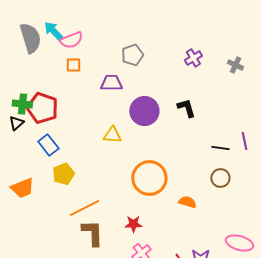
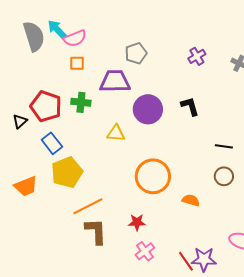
purple trapezoid: (111, 83) -> (115, 81), size x1.4
green cross: (22, 104) -> (81, 102), moved
yellow pentagon: (63, 174) -> (67, 172), size x1.4

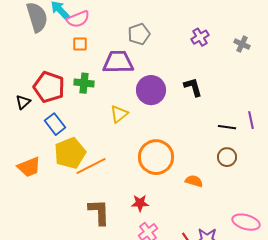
yellow triangle: (116, 133) -> (119, 114), turned -42
orange line: (88, 206) -> (91, 166), moved

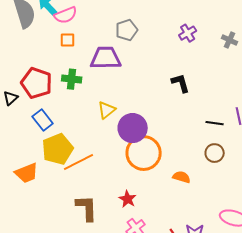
purple circle: (151, 90) -> (133, 128), moved
orange trapezoid: (29, 167) -> (27, 173), moved
red star: (140, 203) -> (128, 199), turned 30

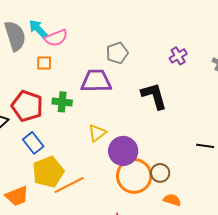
orange square: (68, 40) -> (44, 63), moved
black L-shape: (181, 83) -> (154, 96), moved, size x1.4
brown circle: (215, 153) -> (160, 173), moved

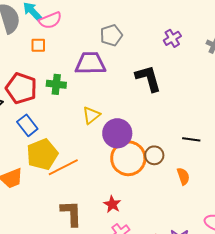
black line: (205, 146) -> (191, 139), moved
orange semicircle: (172, 200) -> (183, 176), moved, turned 54

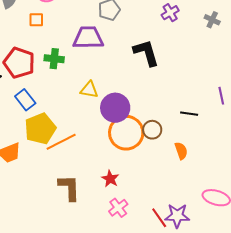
yellow triangle: (91, 115) -> (89, 90), turned 48

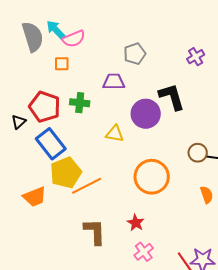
purple trapezoid: (88, 38) -> (114, 82), size x0.7
blue rectangle: (25, 100) -> (51, 144), size x1.4
purple circle: (115, 108) -> (146, 114), moved
brown circle: (152, 130) -> (198, 153), moved

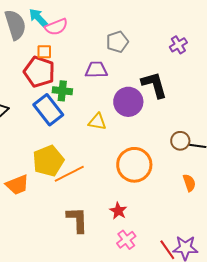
red pentagon: (45, 107) -> (39, 72), moved
blue rectangle: (51, 144) -> (48, 110), moved

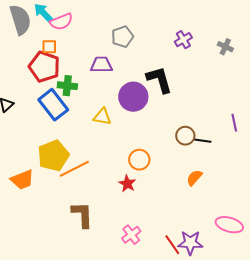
orange circle: (134, 165) -> (139, 160), size x0.6
orange semicircle: (189, 183) -> (194, 178), turned -120
red star: (118, 211) -> (127, 184), moved

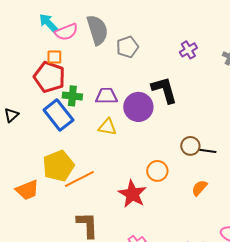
gray semicircle: (20, 20) -> (97, 30), moved
purple trapezoid: (101, 65) -> (106, 96), moved
orange circle: (139, 160) -> (157, 171), moved
red star: (127, 184) -> (132, 194), size x1.6

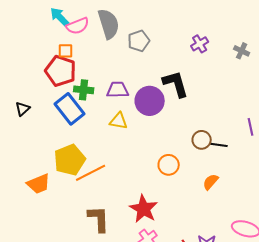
red star: (132, 194) -> (144, 209), moved

